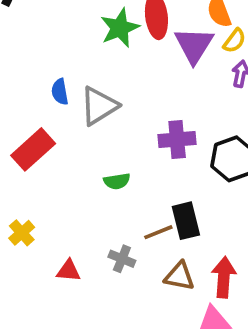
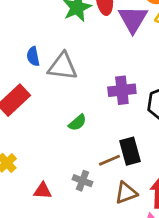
gray triangle: (99, 106) -> (63, 66), turned 40
green semicircle: (117, 181) -> (77, 123), turned -30
brown triangle: (179, 276) -> (126, 193), turned -30

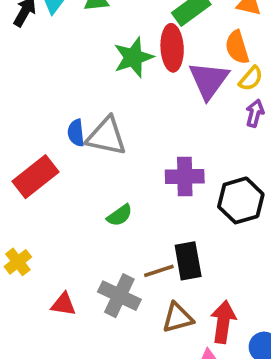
blue semicircle: (33, 56) -> (76, 133), moved
gray cross: (83, 181) -> (119, 296), size x1.5

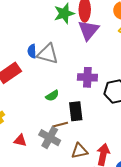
purple triangle: (209, 80) -> (89, 30), moved
black rectangle: (188, 261) -> (76, 111), moved
brown line: (159, 271) -> (60, 125), moved

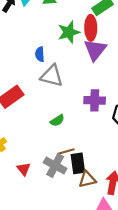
blue semicircle: (32, 51) -> (40, 54), moved
black rectangle: (76, 111) -> (78, 163), moved
red triangle: (20, 140) -> (24, 169), turned 40

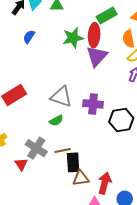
blue semicircle: (40, 54) -> (29, 37), moved, turned 32
gray triangle: (52, 76) -> (61, 97), moved
gray cross: (55, 166) -> (36, 148), moved

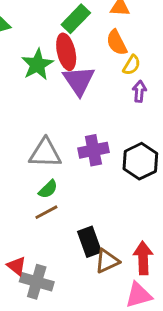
gray cross: (36, 148) -> (37, 282), moved
brown line: (63, 150) -> (46, 212), moved

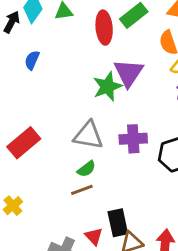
red ellipse: (66, 52) -> (104, 28), moved
green star: (37, 64) -> (107, 87), moved
red triangle: (17, 266) -> (94, 236), moved

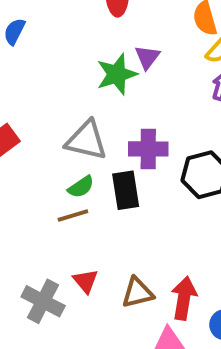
purple triangle: (129, 73) -> (147, 57), size x0.6
black rectangle: (118, 223) -> (126, 190), moved

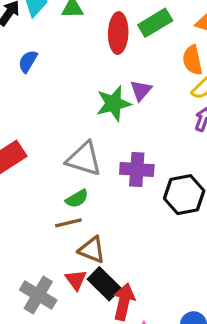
black rectangle: (126, 190) -> (104, 284), moved, turned -40
brown triangle: (137, 293) -> (92, 250), moved, turned 32
red arrow: (184, 298) -> (124, 302), moved

